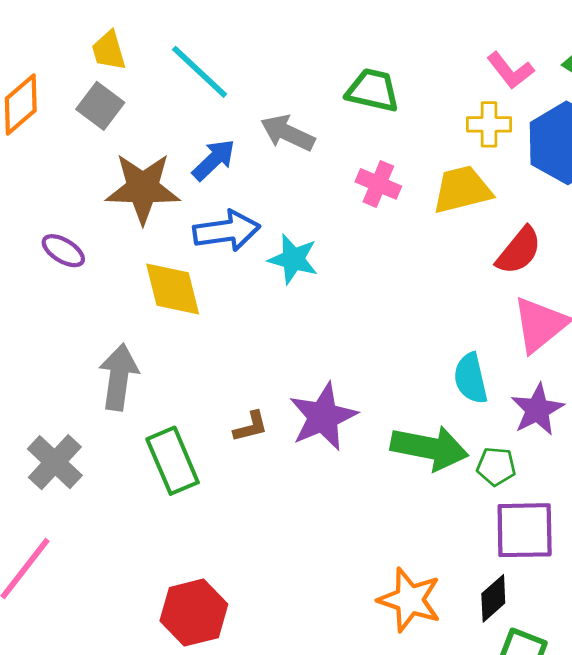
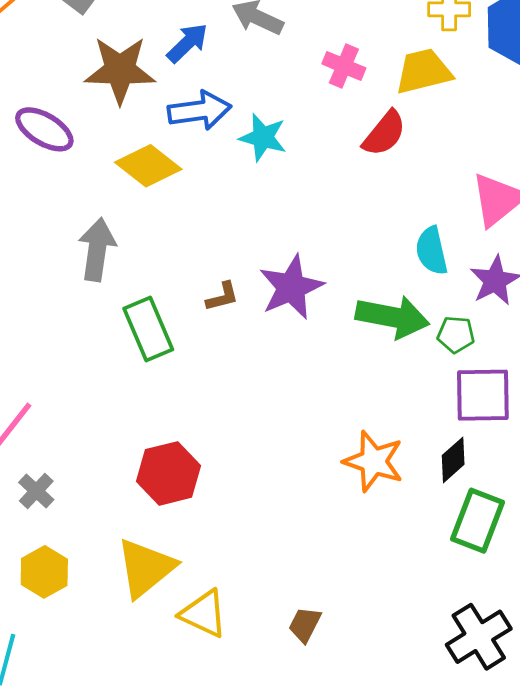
purple ellipse: (63, 251) -> (44, 129), size x1.4
red semicircle: (519, 251) -> (384, 133), moved
yellow diamond: (173, 289) -> (148, 166), turned -38
gray cross: (55, 462) -> (36, 491), moved, size x0.7

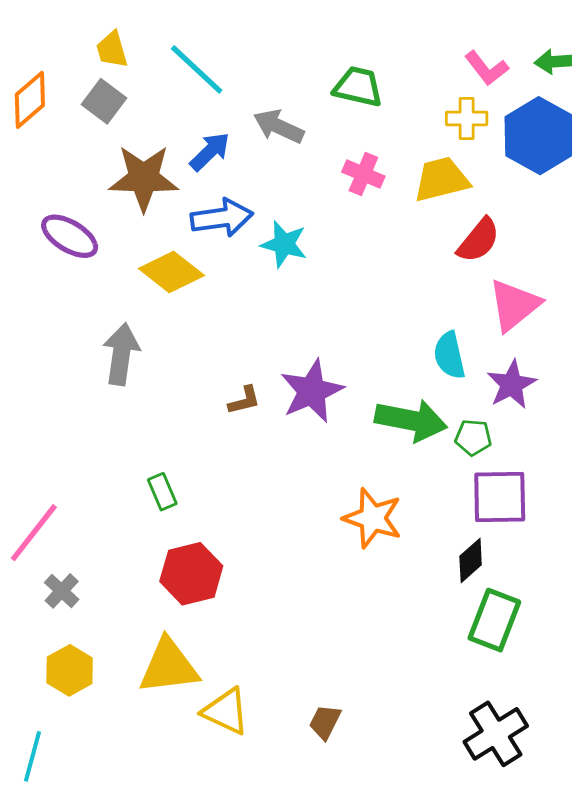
red semicircle: (384, 133) -> (479, 240), moved
green rectangle: (148, 329) -> (162, 492), moved, size x0.6
orange star: (374, 461) -> (373, 518), moved
yellow triangle: (146, 568) -> (169, 666), turned 32

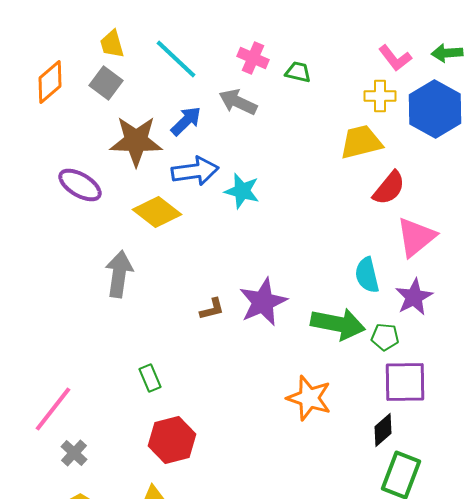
green trapezoid: (358, 87) -> (298, 72), size x0.7
pink cross: (363, 174) -> (253, 58), moved

